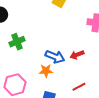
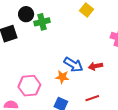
green cross: (17, 42) -> (42, 22), moved

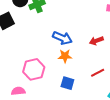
blue arrow: (73, 65) -> (62, 38), moved

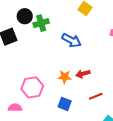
blue arrow: (62, 38) -> (71, 40), moved
red arrow: (96, 41) -> (83, 74), moved

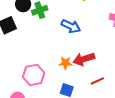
red arrow: (83, 74) -> (84, 59), size x1.5

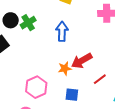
blue arrow: (71, 26) -> (62, 31), turned -102

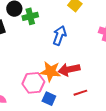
orange star: (65, 68) -> (50, 71), size x1.5
pink hexagon: (36, 87) -> (33, 83), moved

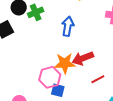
blue square: (49, 99) -> (58, 90), moved

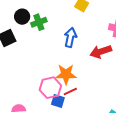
red arrow: (83, 58) -> (101, 52), moved
red line: (98, 79) -> (70, 91), moved

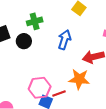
black circle: (22, 17) -> (24, 41), moved
orange star: (66, 74) -> (79, 79), moved

